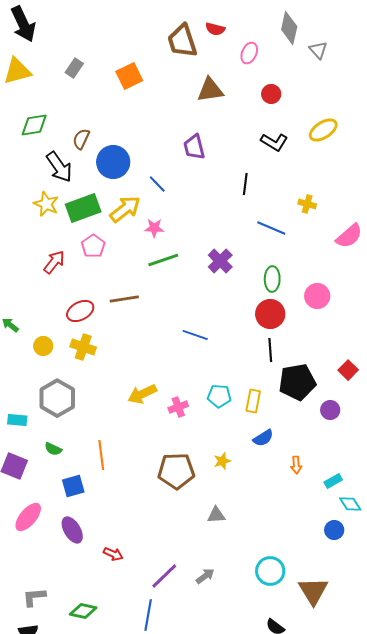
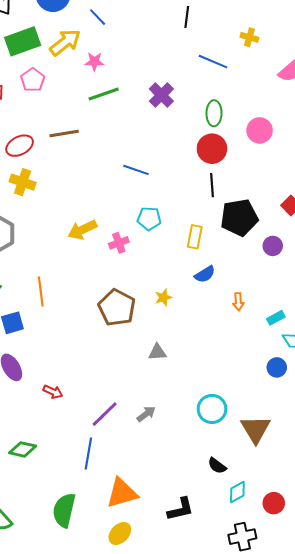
cyan pentagon: (219, 396) -> (149, 219), moved
brown pentagon: (176, 471) -> (117, 308), turned 30

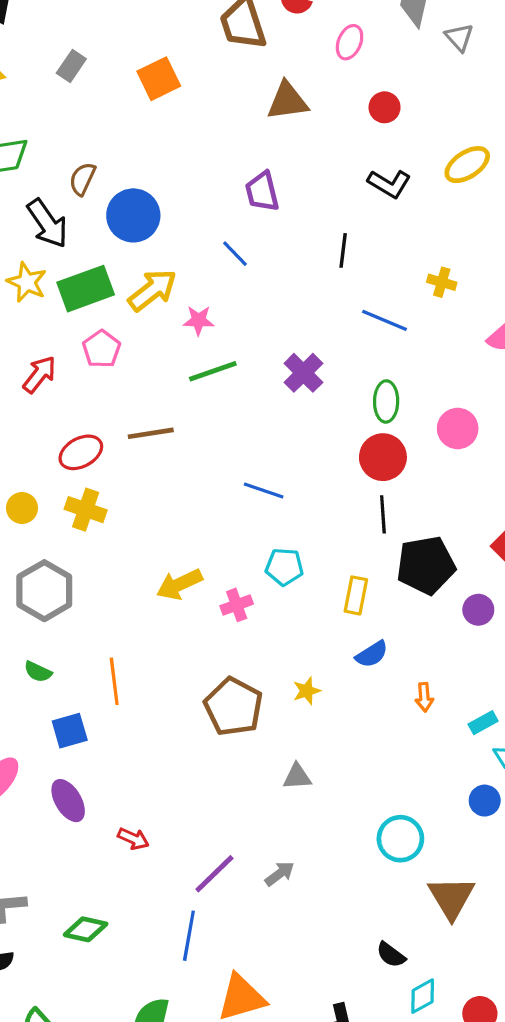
blue line: (98, 17) -> (235, 254), moved
cyan circle: (212, 409) -> (400, 839), moved

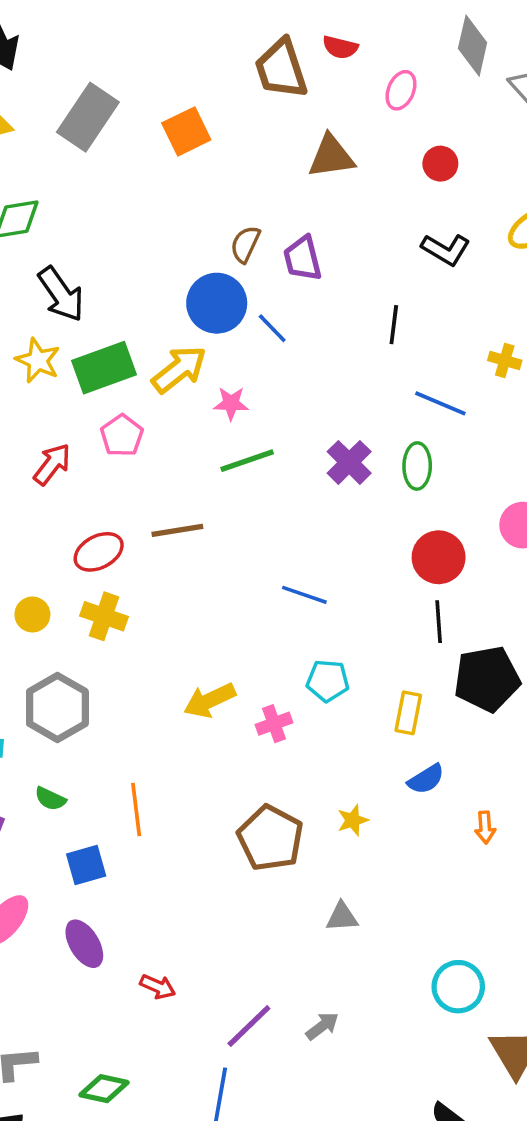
gray rectangle: (71, 66) -> (88, 117), size x1.8
brown semicircle: (82, 179) -> (245, 244), moved
blue circle: (133, 215) -> (217, 303), moved
green ellipse: (386, 401) -> (417, 466), moved

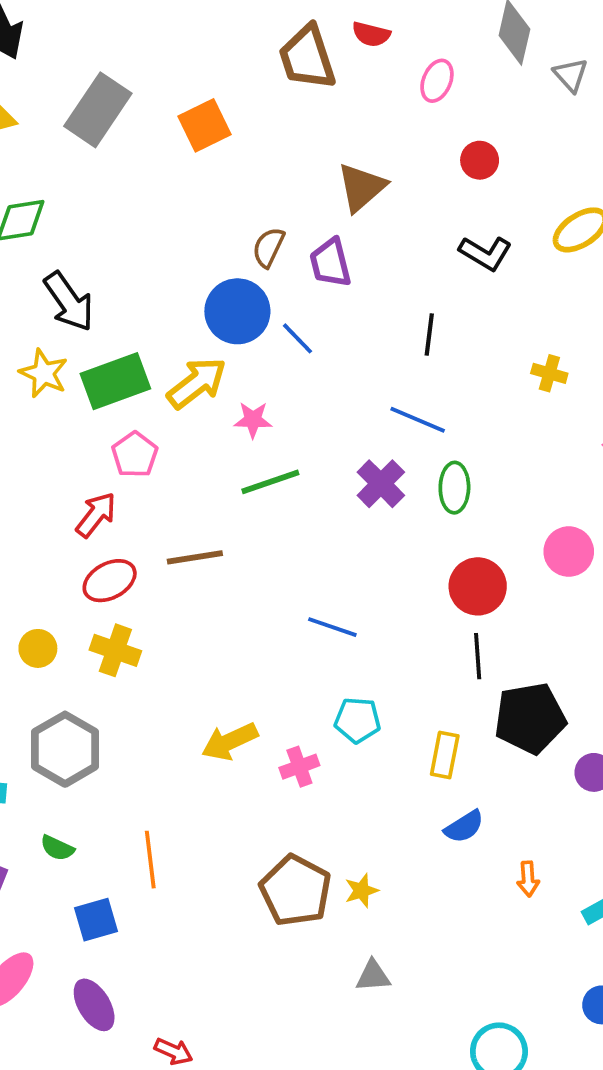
brown triangle: (331, 156) -> (361, 187), moved, turned -33
blue line: (440, 403) -> (418, 420), moved
red arrow: (52, 464) -> (96, 515), moved
yellow star: (353, 820) -> (361, 891), moved

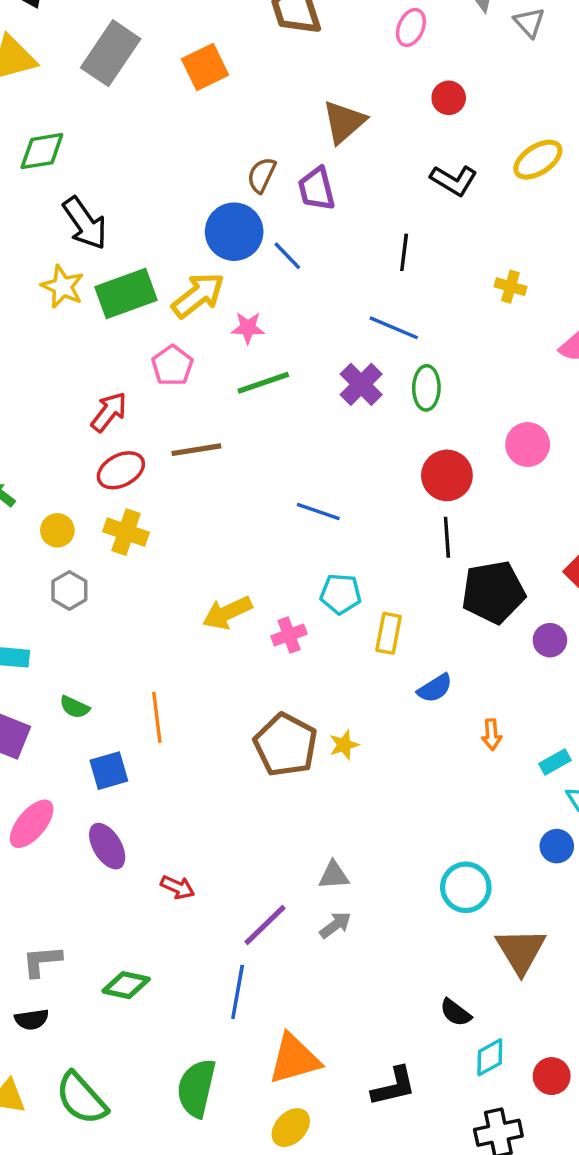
pink pentagon: (135, 455) -> (172, 366), moved
gray hexagon: (65, 749) -> (69, 590), moved, size x0.6
yellow rectangle: (445, 755) -> (389, 633), moved
gray triangle: (373, 976) -> (334, 875), moved

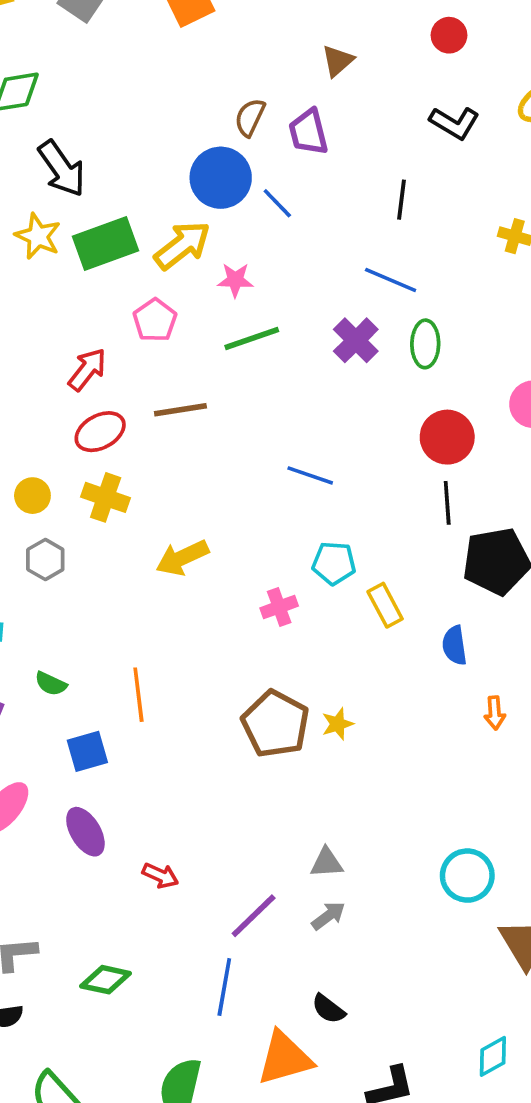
brown triangle: (344, 122) -> (338, 61), size x0.7
yellow arrow: (227, 613) -> (182, 558), moved
yellow rectangle: (389, 633) -> (385, 605), turned -39
blue semicircle: (435, 688) -> (454, 645), moved, turned 114
black semicircle: (456, 1013) -> (328, 1009), moved

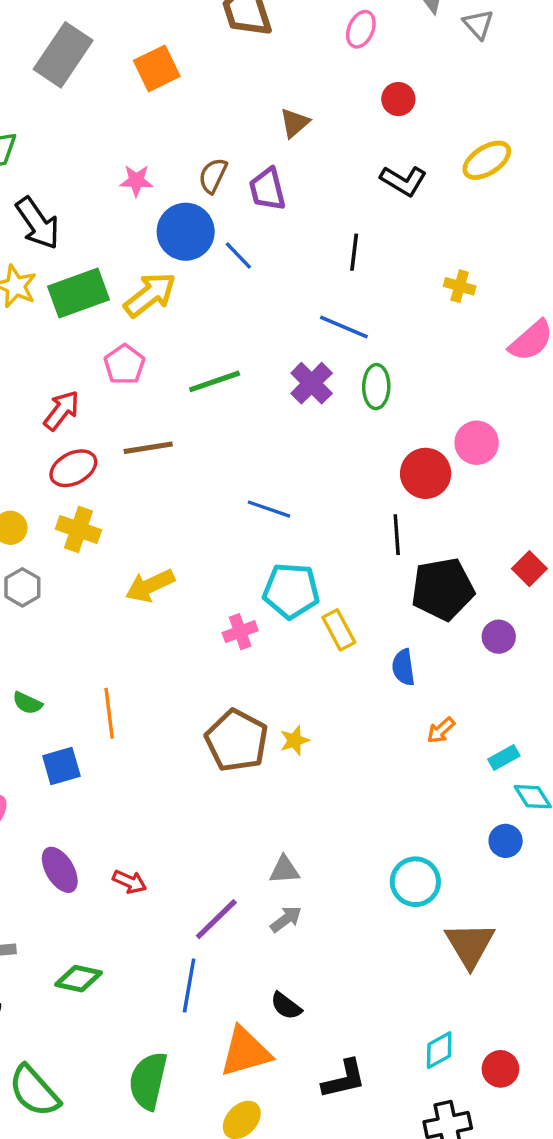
pink star: (235, 280) -> (136, 181), moved
red circle: (447, 437) -> (426, 473), moved
cyan pentagon: (334, 563) -> (291, 591), size x1.4
orange arrow: (495, 713) -> (441, 730), turned 52
purple ellipse: (85, 832) -> (60, 870), moved

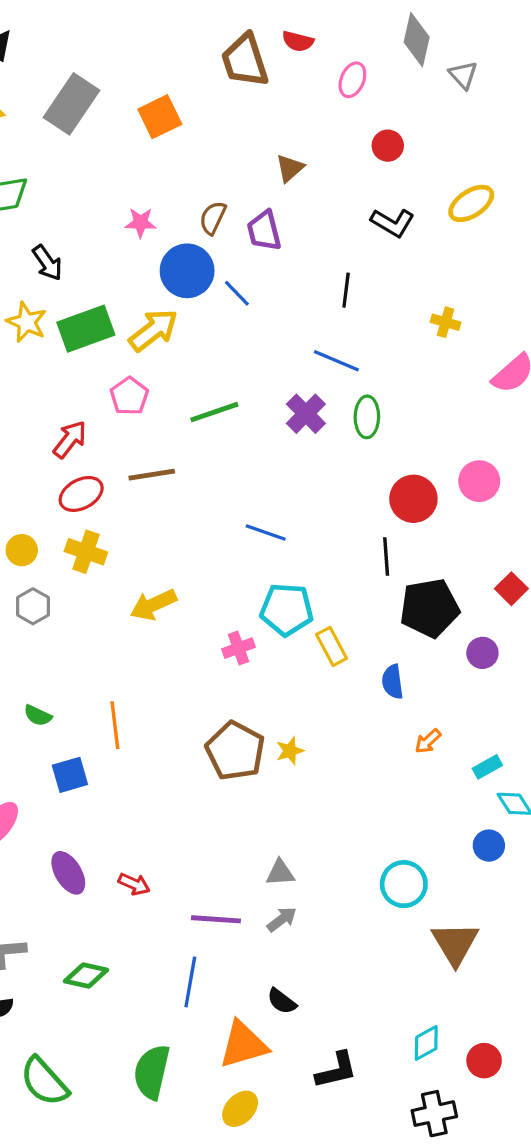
black arrow: (38, 223) -> (47, 263), size x0.7
pink circle: (477, 443) -> (479, 481), moved
purple line: (216, 919) -> (216, 919), turned 48

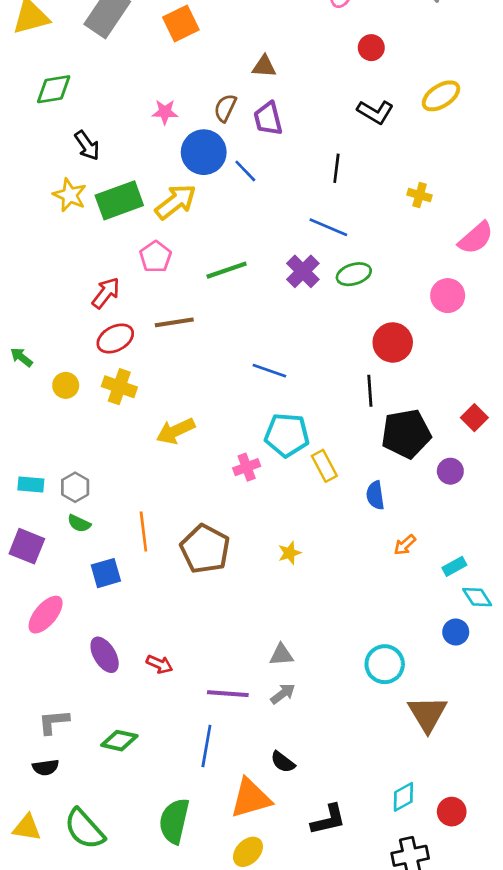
brown triangle: (290, 168) -> (264, 66), moved, turned 45
green ellipse: (367, 417) -> (354, 274), turned 72
pink circle: (479, 481) -> (448, 296), moved
gray hexagon: (33, 606) -> (75, 487), moved
brown pentagon: (235, 751) -> (205, 549), moved

